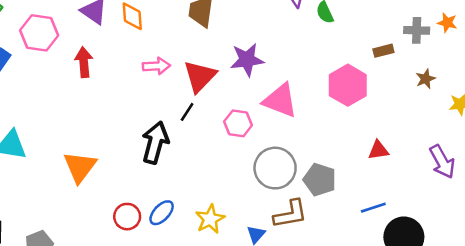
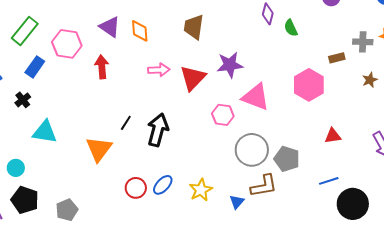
black line: (187, 112) -> (126, 123), moved

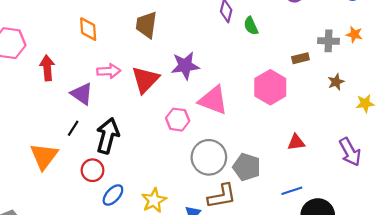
purple triangle: (110, 27) -> (82, 94), moved
red circle: (136, 188) -> (93, 170), moved

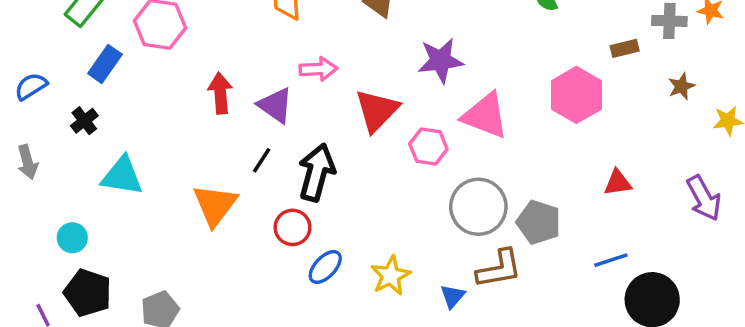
red arrow: (47, 68) -> (220, 93), moved
red triangle: (145, 80) -> (377, 110), moved

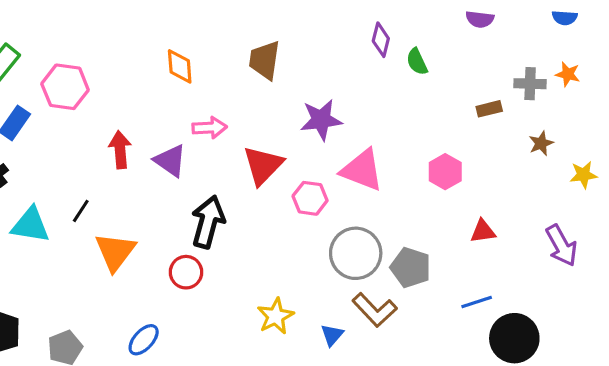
pink hexagon: (576, 95) -> (445, 172), moved, size x0.7
black line: (262, 160) -> (81, 211), moved
blue ellipse: (325, 267) -> (144, 340), moved
brown L-shape: (499, 269) -> (375, 310), turned 57

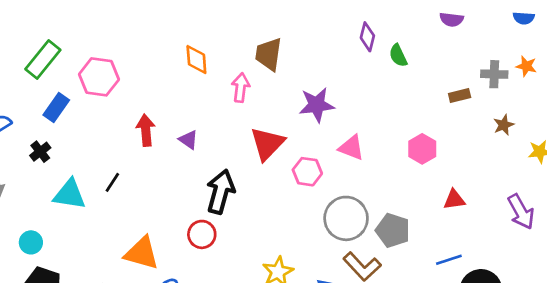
pink arrow: (210, 128) -> (241, 88), moved, turned -80
purple triangle: (170, 161) -> (188, 140), size x0.7
pink triangle: (362, 170) -> (351, 148), size x0.7
orange triangle: (115, 252) -> (142, 253), moved, turned -51

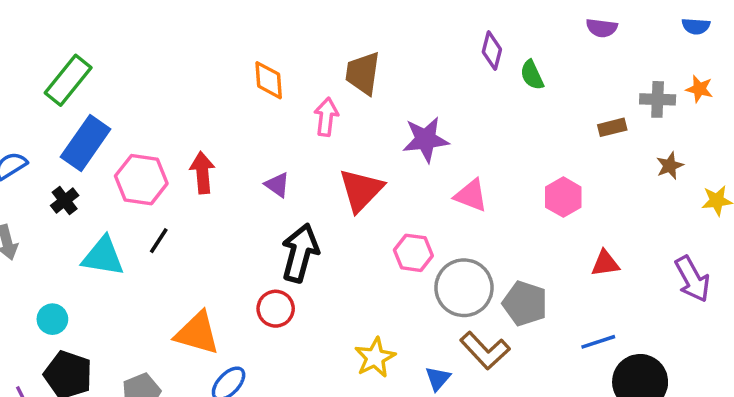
pink hexagon: (99, 77) -> (141, 180), moved
blue rectangle: (56, 108) -> (86, 143), size x1.4
purple triangle: (188, 140) -> (277, 185), moved
pink hexagon: (307, 172) -> (413, 253), moved

